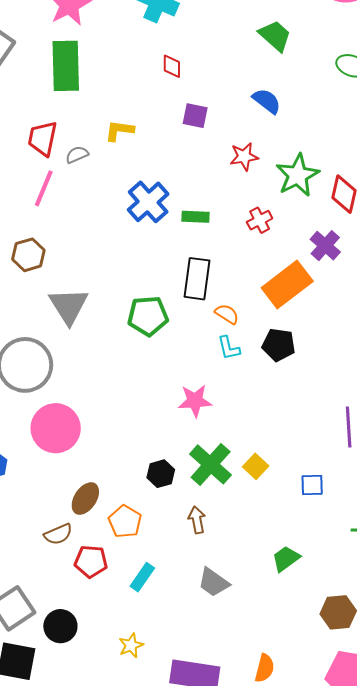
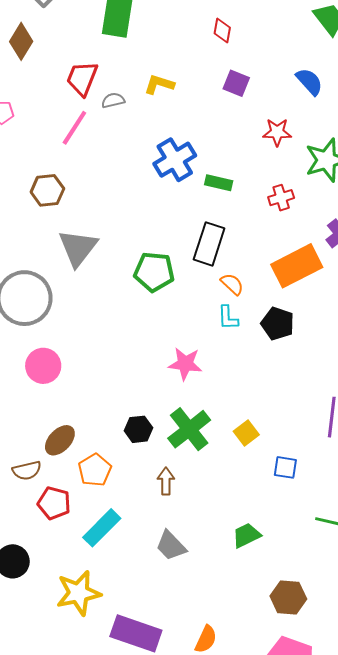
pink circle: (56, 428) -> (43, 366), size x0.7
yellow square: (256, 466) -> (246, 433), moved
cyan rectangle: (142, 577) -> (102, 528), size x1.4
yellow star: (131, 645) -> (78, 593), size x1.8

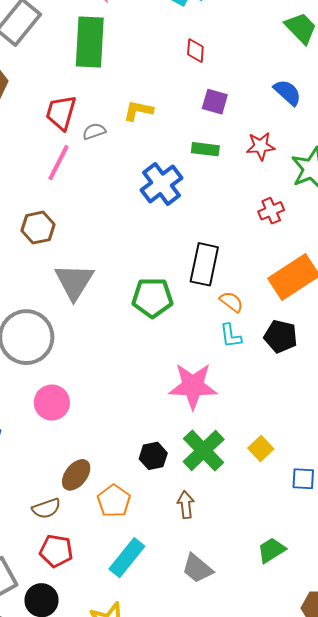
green rectangle: (219, 183) -> (205, 149), moved
pink star: (185, 364) -> (193, 386), size x1.4
red pentagon: (54, 503) -> (56, 551), moved

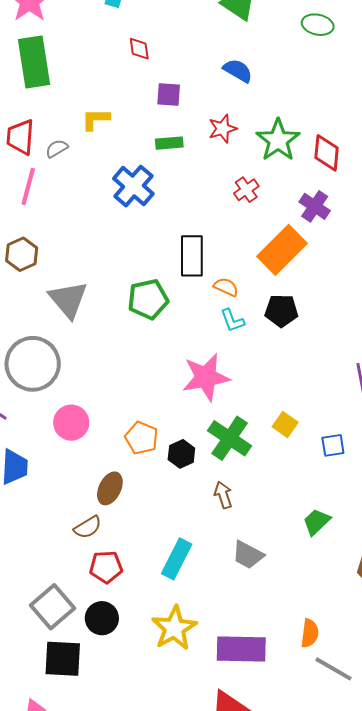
orange pentagon: (114, 501) -> (141, 438), moved

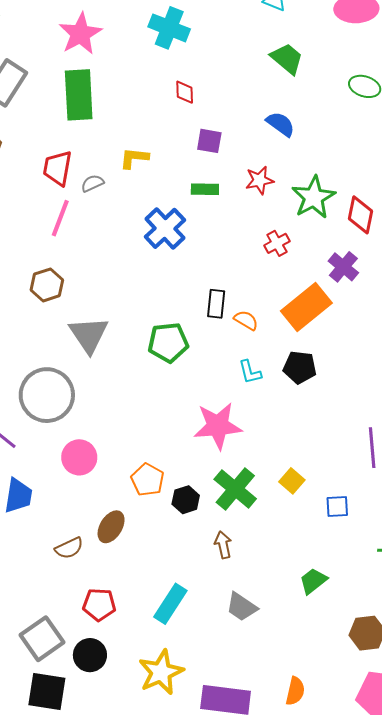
black rectangle: (192, 256) -> (216, 304), size x0.7
orange semicircle: (226, 287) -> (246, 320), moved
brown semicircle: (88, 527) -> (69, 548), moved

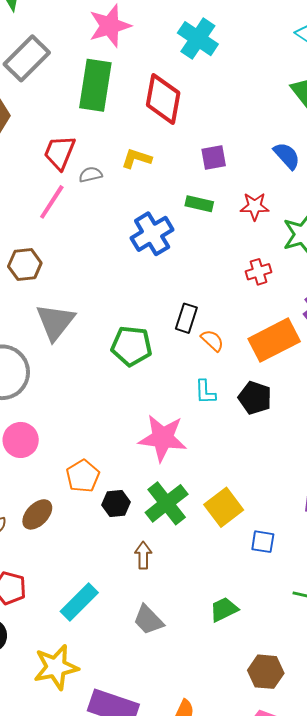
red diamond: (185, 92) -> (163, 99), moved, size x2.0
purple square: (209, 141) -> (214, 157), turned -32
yellow square: (292, 481) -> (224, 507), size x1.5

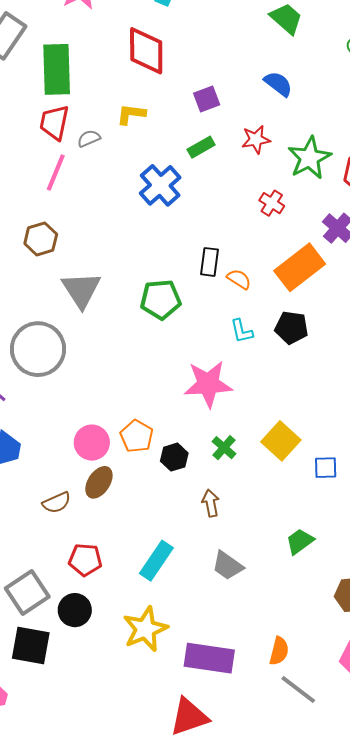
green rectangle: (95, 85) -> (57, 69), moved
green rectangle: (199, 204) -> (201, 147), turned -32
red cross: (259, 272) -> (272, 203), turned -30
pink circle: (21, 440) -> (92, 443), moved
green cross: (167, 503) -> (224, 448), size x0.6

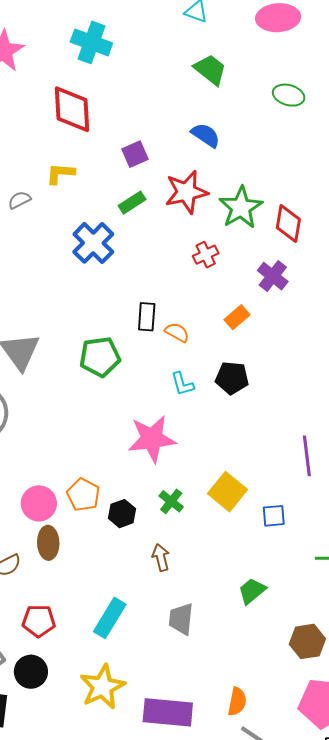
red star: (256, 140) -> (186, 192), size x1.5
red cross: (272, 203) -> (206, 255), turned 35
orange rectangle: (300, 267) -> (237, 317), size x0.5
brown ellipse: (99, 482) -> (48, 543), turned -32
gray trapezoid: (227, 566) -> (181, 619), turned 64

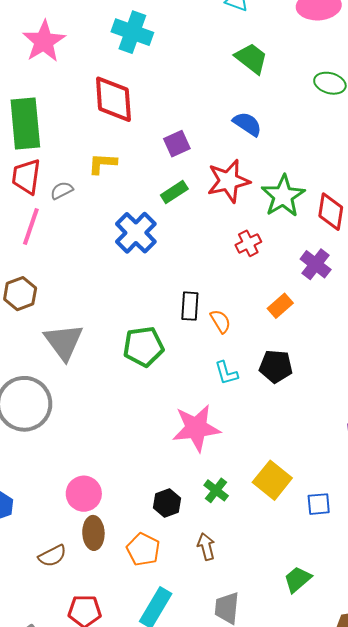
orange semicircle: (177, 332) -> (220, 321), turned 30
orange pentagon: (83, 495) -> (143, 549), moved

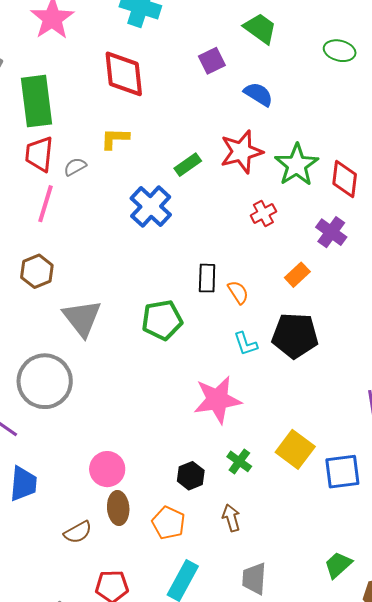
purple square: (177, 144) -> (212, 61), moved
black pentagon: (276, 366) -> (295, 335), size x1.4
blue square: (319, 504) -> (342, 472), size x1.5
green trapezoid: (298, 579) -> (338, 565), moved

